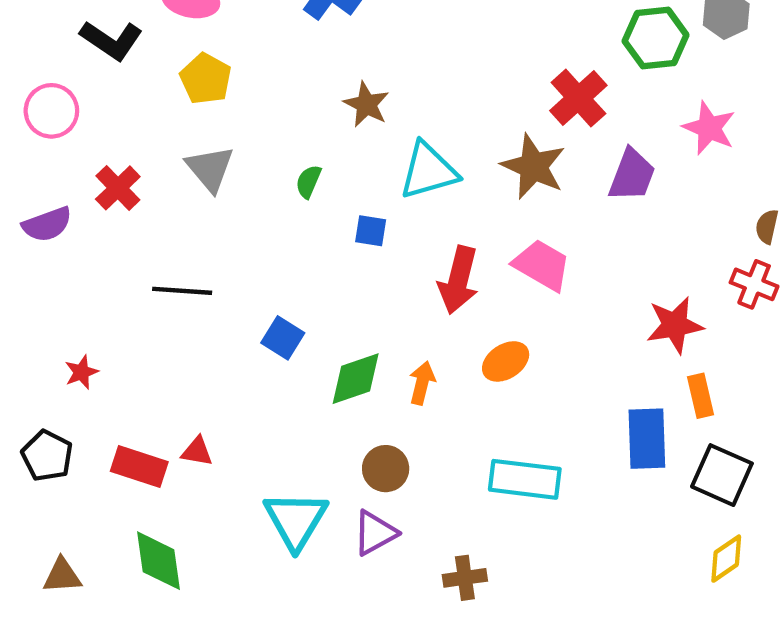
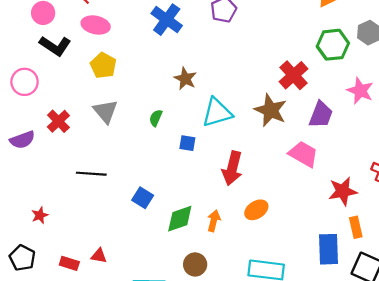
pink trapezoid: (542, 265) -> (303, 154), moved
red rectangle: (139, 466) -> (69, 263), size x0.7

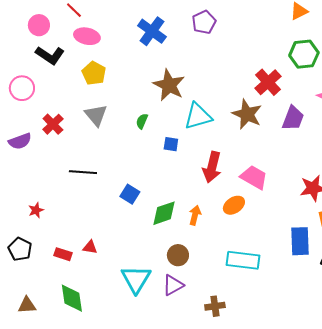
brown star: (185, 79) -> (169, 85), size x1.5
pink trapezoid: (303, 154) -> (254, 177), moved

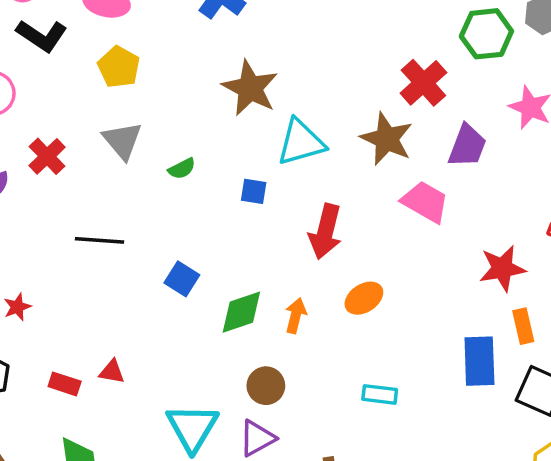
green semicircle: (142, 121) -> (182, 169), moved, turned -140
pink trapezoid: (254, 177) -> (425, 202), moved
cyan rectangle: (243, 260) -> (380, 394), size x0.6

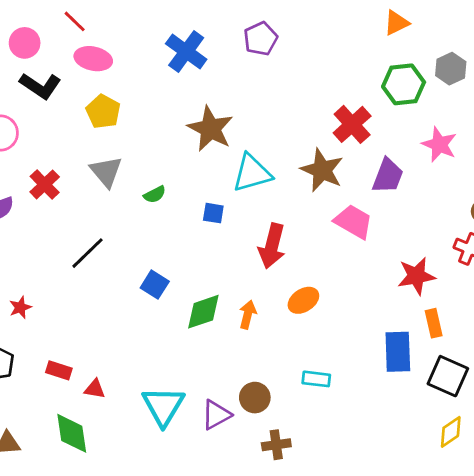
black line: (100, 240) -> (87, 253), turned -48
red triangle: (112, 372) -> (95, 389), moved
brown circle: (266, 386) -> (255, 398), moved

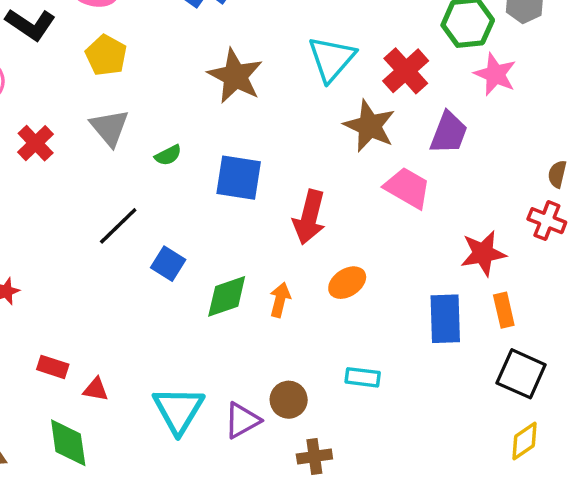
pink star: (439, 144) -> (495, 74), moved
cyan triangle: (252, 173) -> (332, 59), moved, turned -33
blue square: (213, 213) -> (239, 178), size x1.8
black line: (87, 253) -> (118, 226), moved
blue rectangle: (398, 352) -> (445, 319), moved

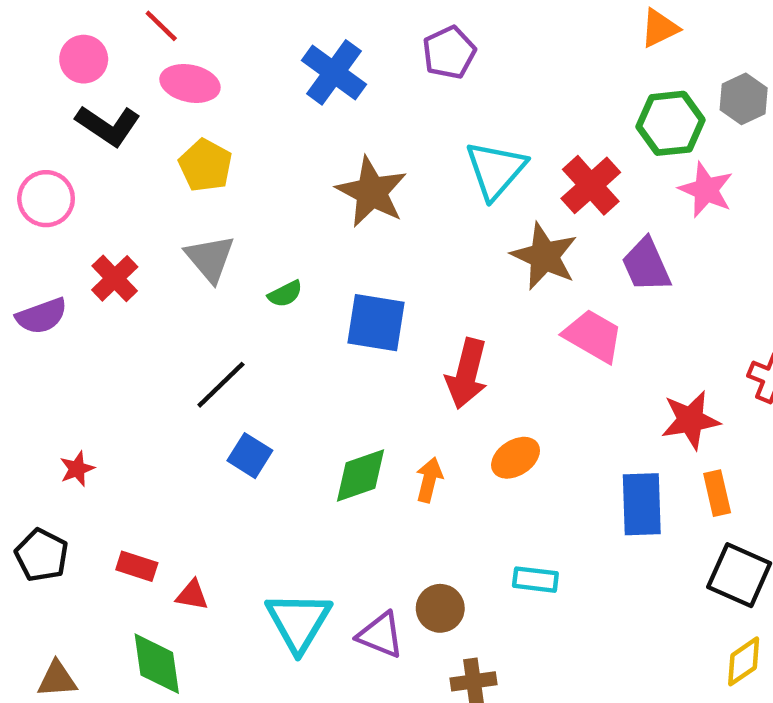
purple trapezoid: (449, 133) -> (646, 265), turned 135
blue square: (168, 264) -> (250, 456), moved
purple triangle: (242, 420) -> (380, 635), turned 51

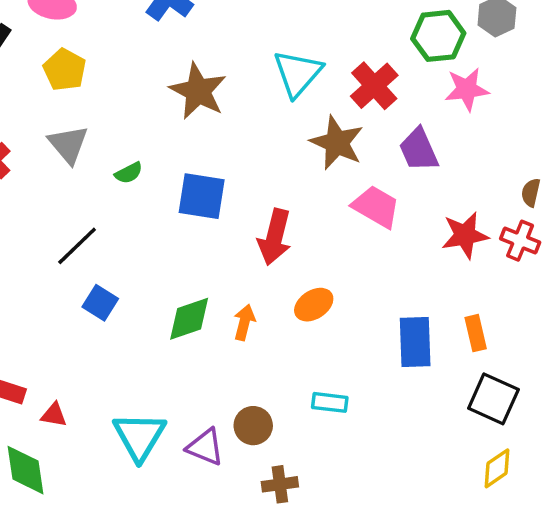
pink star: (706, 190) -> (467, 89), turned -30
red star: (690, 420) -> (465, 235), moved

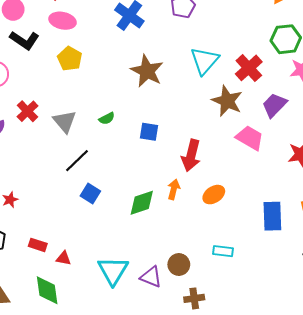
gray triangle: (68, 144) -> (65, 121), moved
purple trapezoid: (419, 150) -> (274, 105), turned 68
blue square: (202, 196) -> (149, 132), size x0.7
orange arrow: (244, 322) -> (174, 189), moved

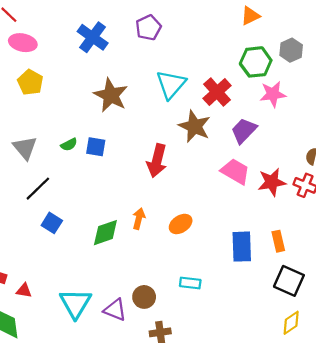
blue square: (149, 132) -> (96, 147), moved
pink trapezoid: (250, 138) -> (235, 171), moved
red arrow: (191, 155) -> (157, 161), moved

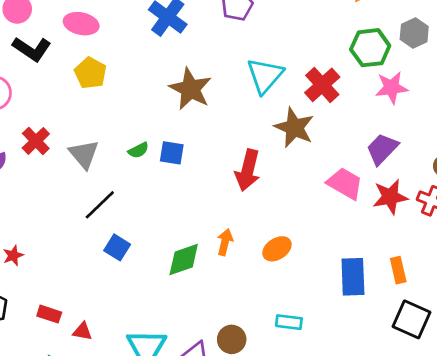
purple trapezoid: (244, 131) -> (382, 149), moved

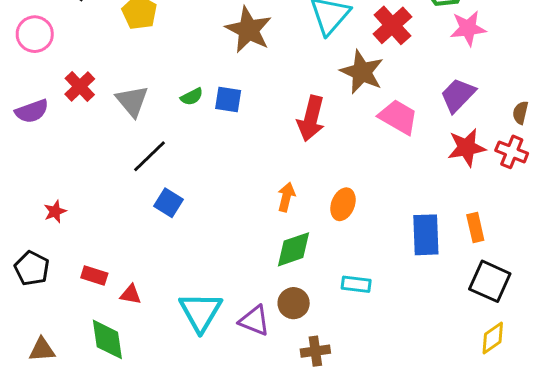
pink trapezoid: (345, 184) -> (398, 117), moved
orange ellipse: (277, 249) -> (343, 204), turned -36
green diamond: (184, 259) -> (294, 249), moved

